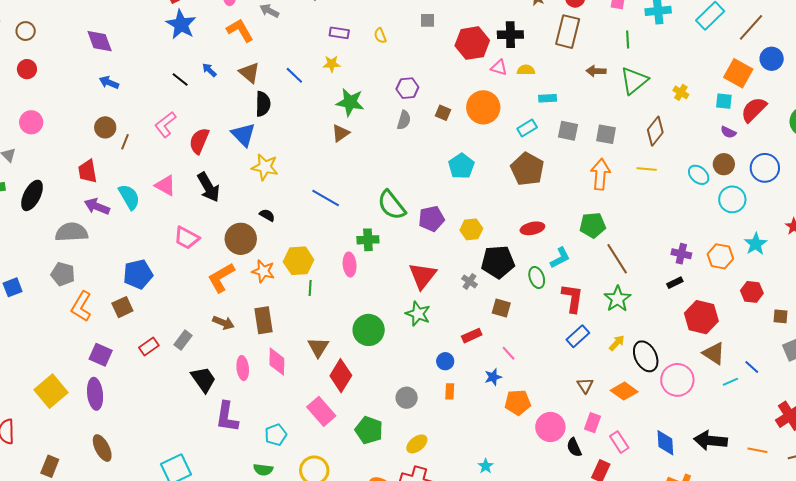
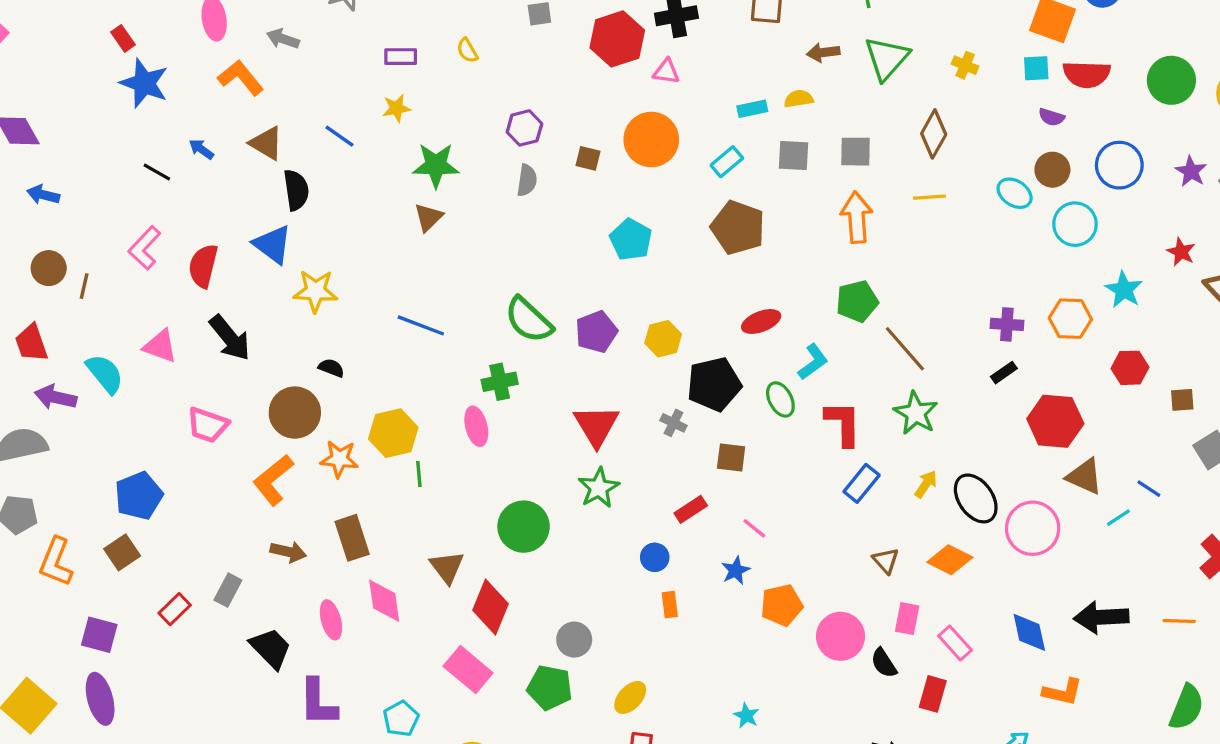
yellow semicircle: (526, 70) -> (799, 99), moved
red semicircle: (754, 110) -> (1087, 74), turned -124
green star: (418, 314) -> (599, 488), turned 30
gray circle: (407, 398) -> (574, 640), moved

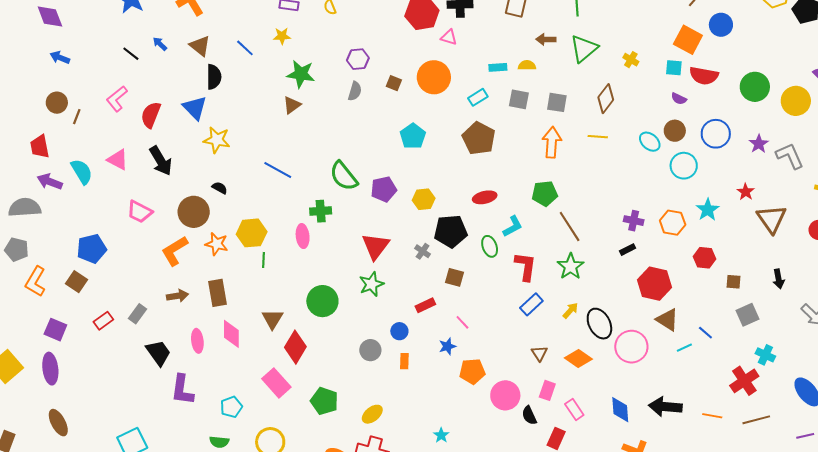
brown square: (122, 552) -> (77, 282), turned -30
brown arrow: (288, 552) -> (177, 296), turned -30
gray circle: (574, 640) -> (370, 350), moved

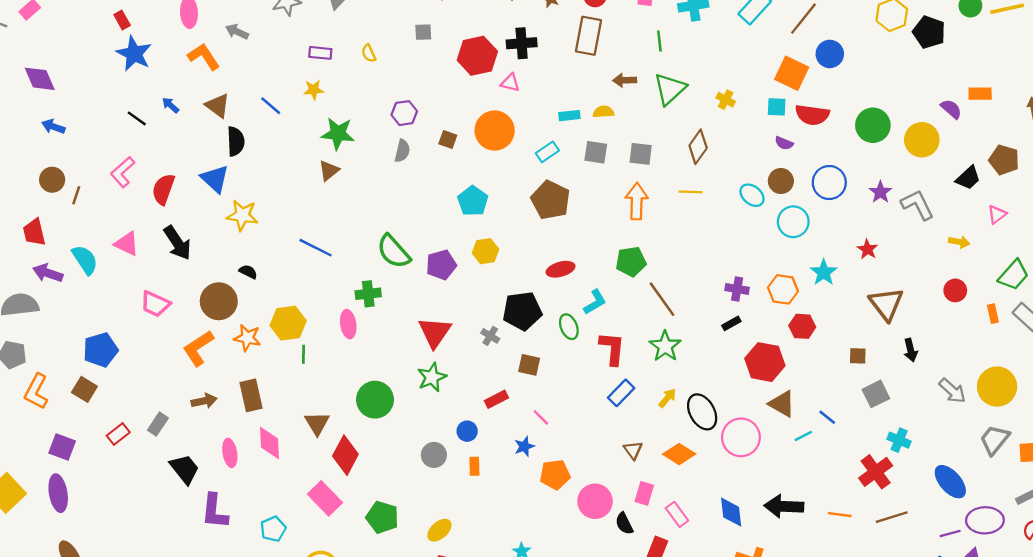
yellow hexagon: (424, 199) -> (485, 251), moved
brown triangle: (772, 219) -> (886, 304), moved
red hexagon: (705, 258) -> (802, 326), moved

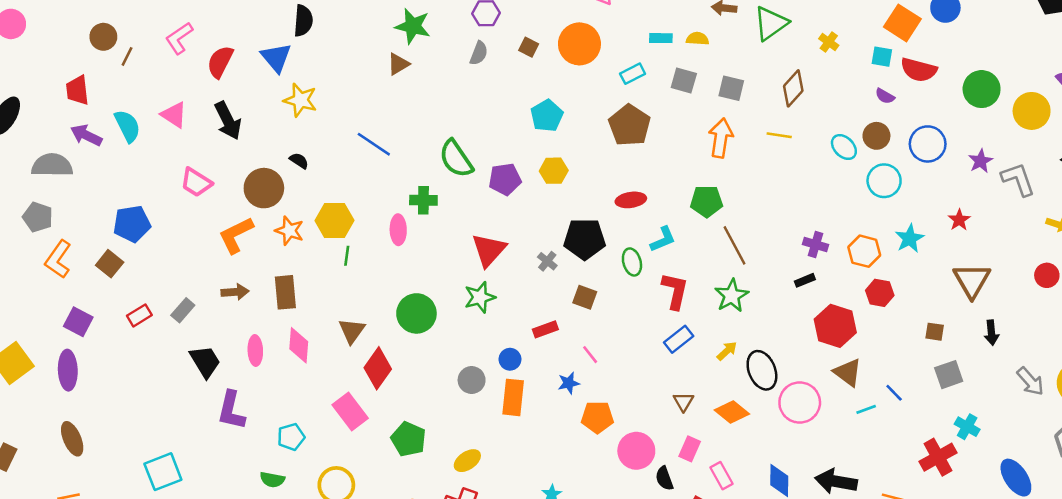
orange rectangle: (474, 466) -> (513, 397), size x1.8

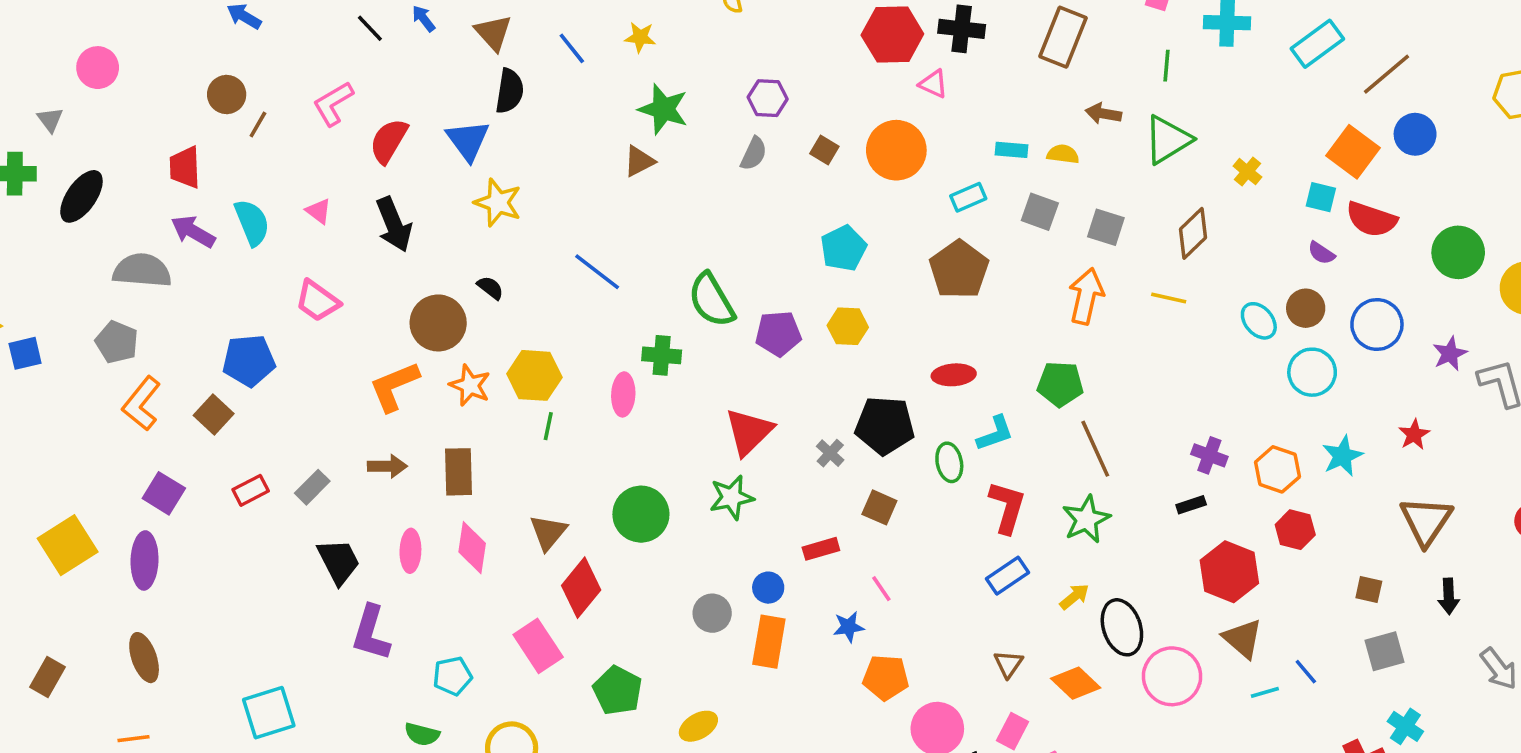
pink triangle: (174, 115) -> (319, 211), size x0.7
pink trapezoid: (196, 182) -> (317, 301), moved

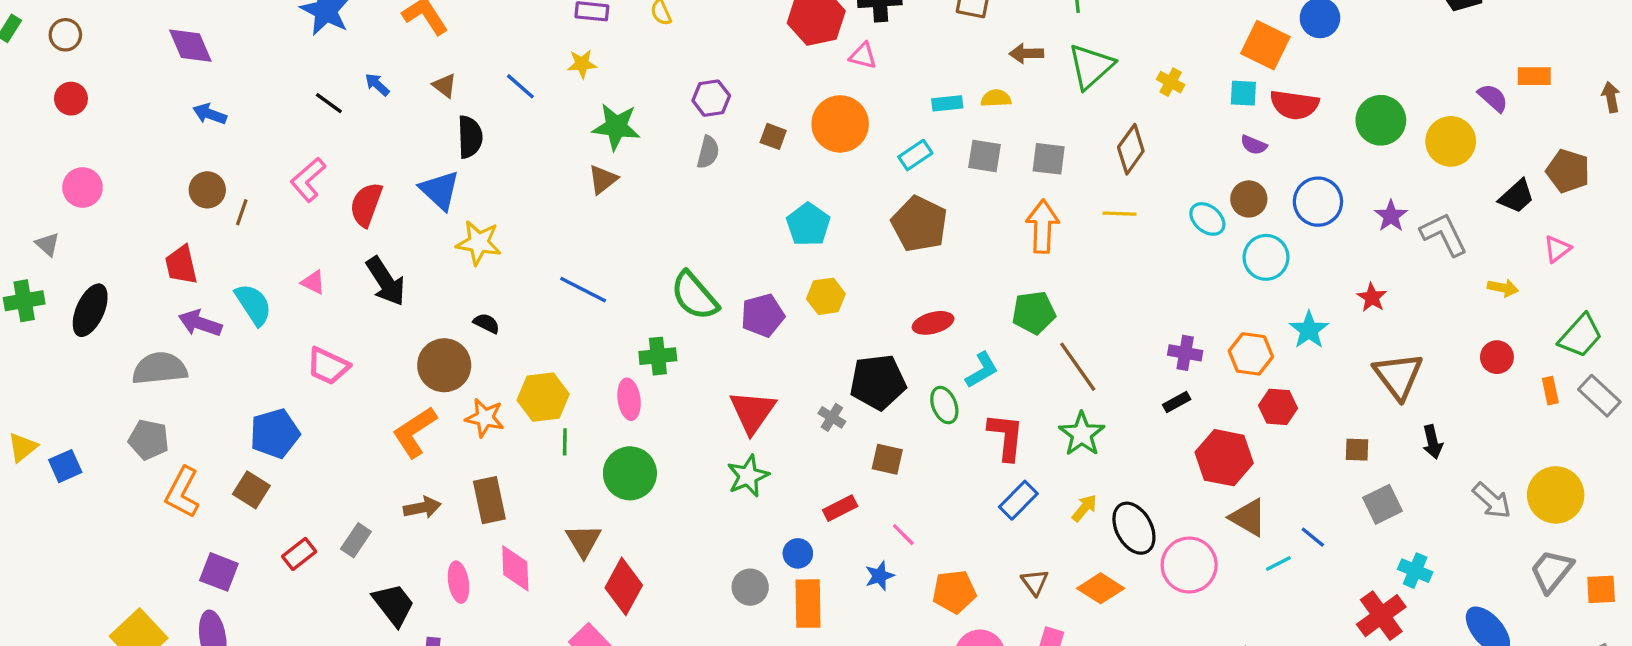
brown triangle: (493, 33) -> (445, 86), size x0.7
green circle: (641, 514) -> (630, 473), moved
orange pentagon: (886, 678) -> (954, 592), moved

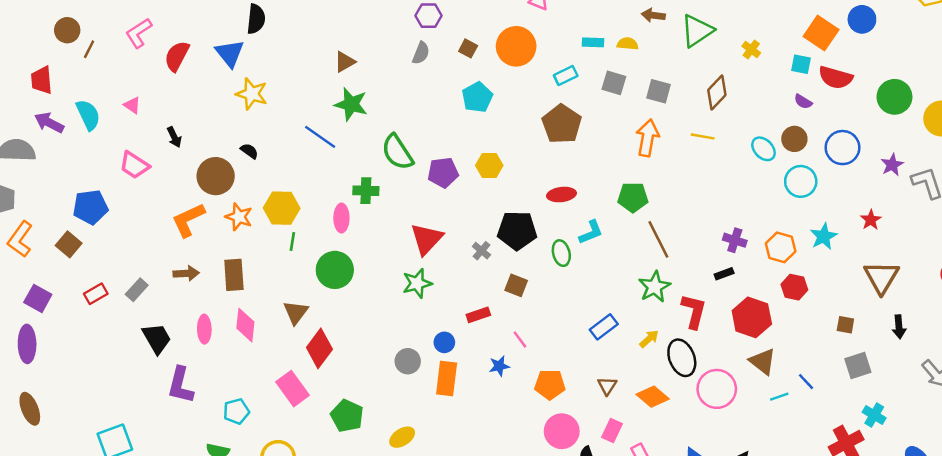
green star: (616, 127) -> (351, 104), moved
cyan pentagon: (808, 224) -> (477, 97), moved
black arrow: (386, 281) -> (174, 137), moved, size x0.6
red L-shape: (1006, 437) -> (694, 311), moved

